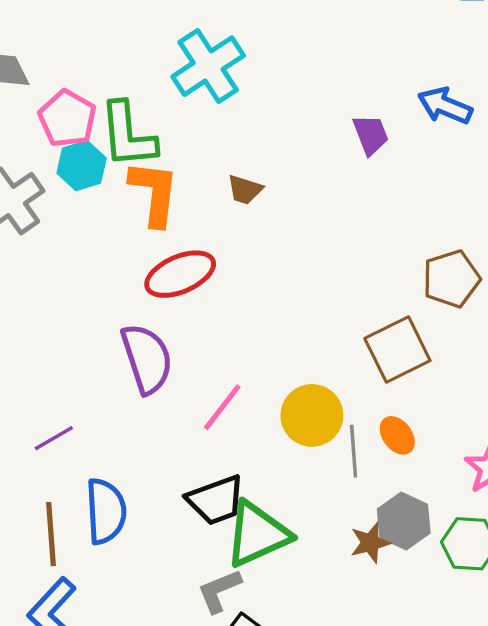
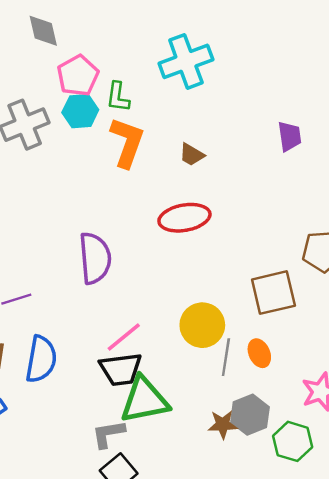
green L-shape: (128, 135) -> (118, 97), size x0.6
red ellipse: (180, 274) -> (184, 218), moved
pink line: (222, 407) -> (124, 337), moved

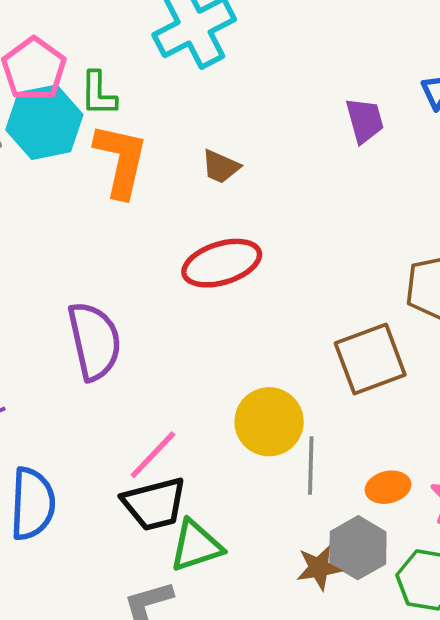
cyan hexagon: (80, 111) -> (44, 122), size x1.4
orange ellipse: (259, 353) -> (388, 487), moved, turned -72
green triangle: (144, 400) -> (196, 546), size x0.7

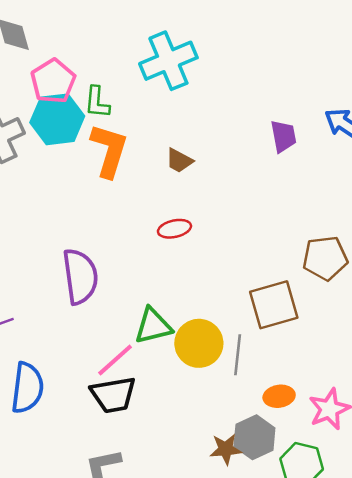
red ellipse: (222, 263) -> (174, 229), size x0.6
gray line: (311, 465) -> (238, 355), moved
green triangle: (196, 546) -> (153, 326), moved

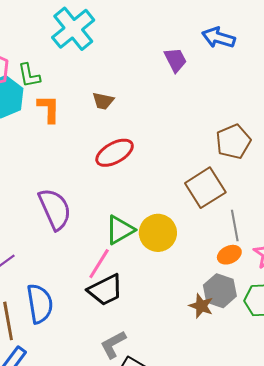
orange L-shape: (109, 150) -> (49, 109), size x0.7
red ellipse: (174, 229) -> (115, 153), size x1.5
gray line: (238, 355) -> (235, 225), moved
brown star: (226, 449) -> (201, 306), turned -30

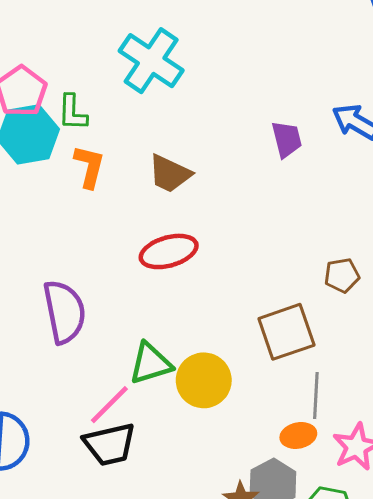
cyan cross: (73, 29) -> (151, 61), turned -30
brown trapezoid: (103, 101) -> (170, 174), size x1.4
brown pentagon: (233, 142) -> (342, 275), size x0.7

